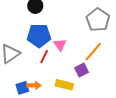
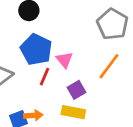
blue pentagon: (39, 36) -> (36, 49), turned 30
purple square: (82, 70) -> (76, 90), moved

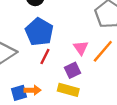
pink triangle: (64, 60) -> (81, 48), moved

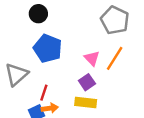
red line: (45, 56) -> (44, 93), moved

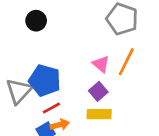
blue pentagon: (48, 48) -> (45, 80), moved
red line: (44, 93) -> (51, 108), turned 49

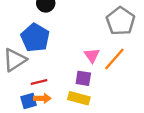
blue pentagon: (45, 80) -> (35, 38), moved
purple square: (98, 91) -> (83, 78), turned 35

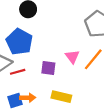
purple square: (83, 78) -> (48, 68), moved
red line: (39, 82) -> (18, 72), moved

